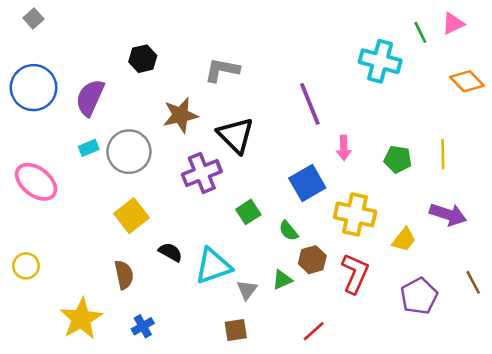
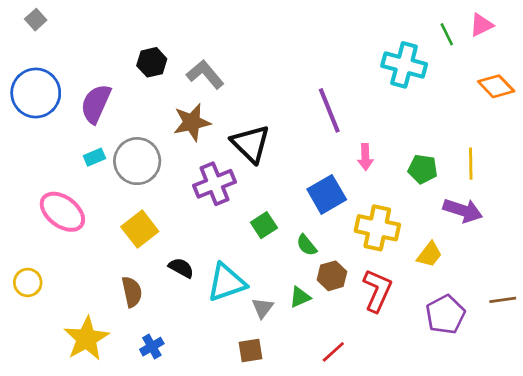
gray L-shape: (222, 70) -> (205, 74), moved, turned 39
pink ellipse: (36, 182) -> (62, 212), moved
purple arrow: (448, 214) -> (463, 210), moved
brown line: (473, 282) -> (503, 300), turned -70

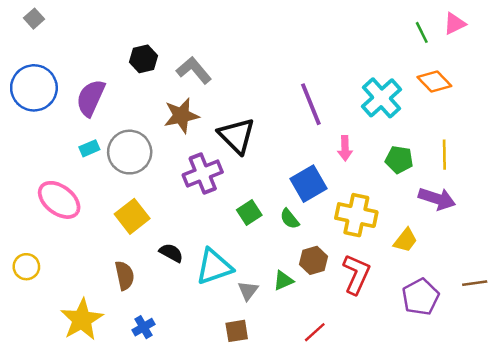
cyan cross: (404, 65) -> (382, 98), moved, turned 33
orange diamond: (496, 86) -> (434, 82), moved
green semicircle: (307, 245) -> (290, 219), moved

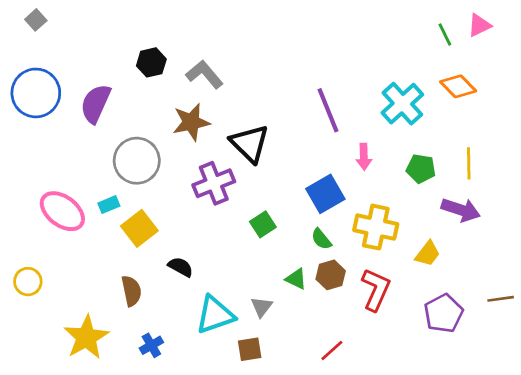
cyan rectangle: (89, 148) -> (109, 205), moved
green semicircle: (290, 219) -> (321, 239), moved
cyan triangle: (214, 267) -> (215, 315), moved
green triangle: (283, 281) -> (296, 279), moved, turned 50

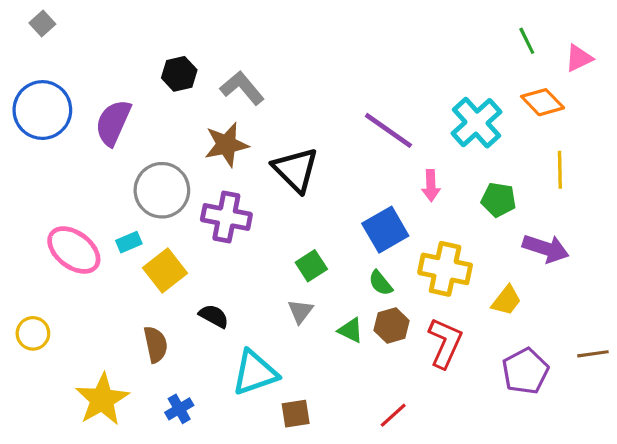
pink triangle: (479, 25) -> (579, 58), moved
purple line: (328, 110) -> (388, 130), turned -33
yellow line: (469, 163) -> (560, 170), moved
purple cross: (214, 183) -> (226, 217), moved, turned 33
gray triangle: (262, 307) -> (300, 311), moved

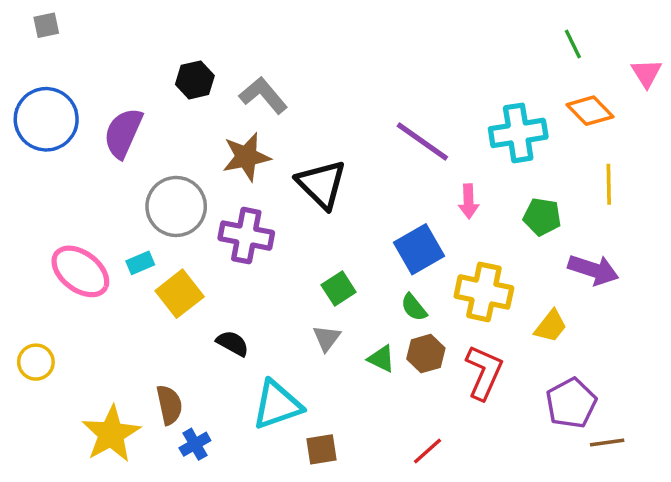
gray square: (42, 24) -> (46, 25), turned 30
pink triangle: (579, 58) -> (646, 73), moved, turned -36
cyan cross: (477, 123) -> (518, 133), turned 33
brown semicircle: (156, 344) -> (169, 405), moved
brown line: (593, 354) -> (607, 442), moved

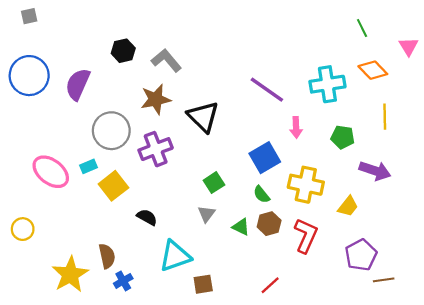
purple cross: (246, 236) -> (156, 149), turned -32

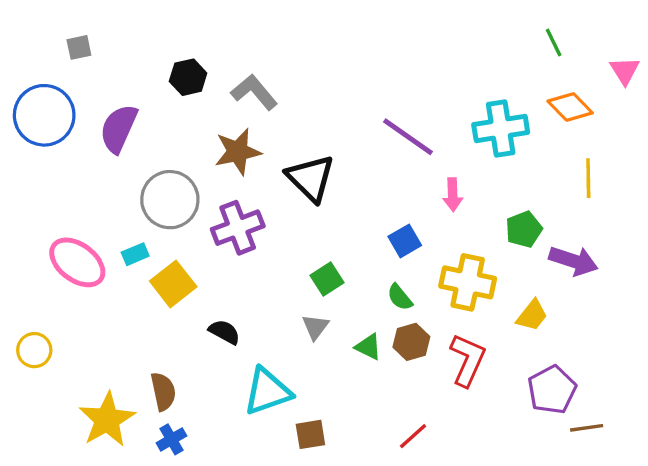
gray square: (29, 16) -> (79, 47), moved
green pentagon: (343, 137) -> (524, 229), moved, turned -30
blue square: (265, 158) -> (405, 241), size x0.7
blue cross: (123, 281) -> (172, 439), moved

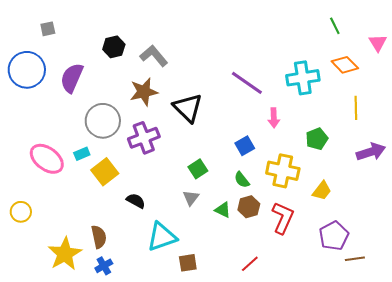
purple arrow: (573, 261) -> (371, 152), moved, turned -36

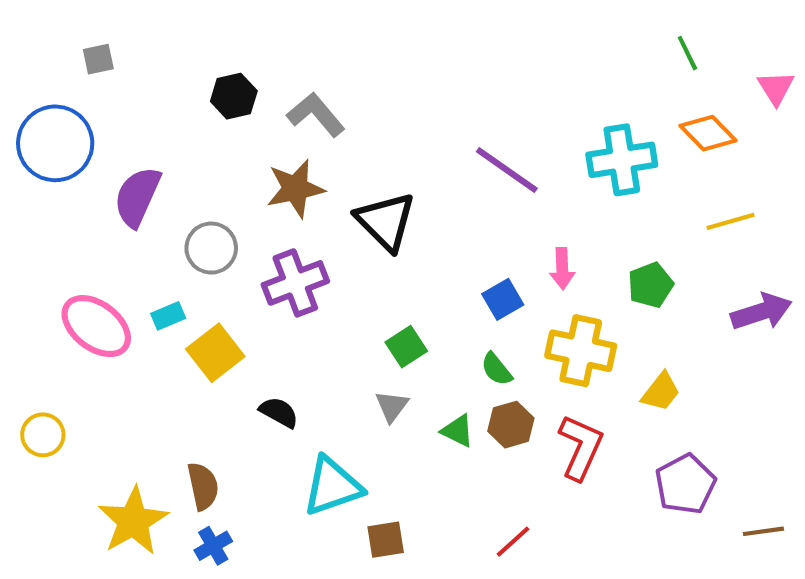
purple semicircle: (72, 78) -> (137, 197), moved
yellow line: (356, 108) -> (731, 221), turned 75
pink arrow: (274, 118) -> (562, 269), moved
gray circle: (103, 121) -> (211, 248), size x0.7
brown line: (355, 259) -> (763, 531), moved

